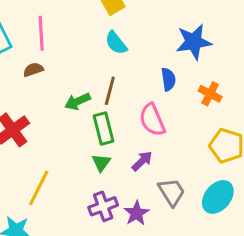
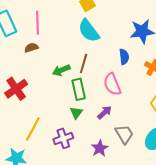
cyan semicircle: (116, 43) -> (89, 31), size x1.4
purple cross: (103, 206) -> (63, 138), moved

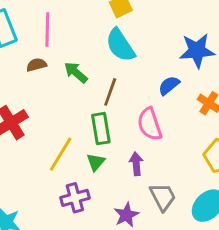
blue semicircle: (124, 57) -> (169, 85), turned -126
green arrow: (61, 70) -> (76, 72), moved, turned 60
purple arrow: (105, 112) -> (136, 164), turned -56
yellow line: (33, 129) -> (61, 154), moved

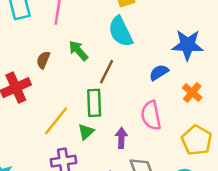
brown semicircle: (36, 65) -> (43, 60), moved, turned -60
pink semicircle: (150, 124) -> (151, 116), moved

